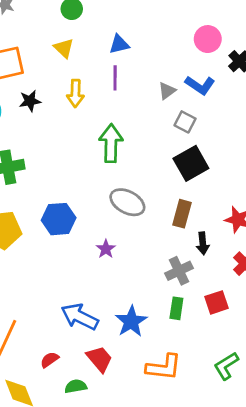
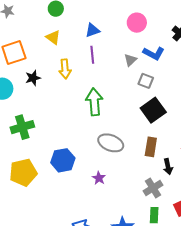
pink circle: (208, 39) -> (137, 23), moved

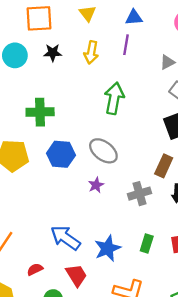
green cross: (22, 127) -> (40, 112), moved
gray ellipse: (111, 143) -> (103, 151), moved
gray cross: (153, 188) -> (139, 194), moved

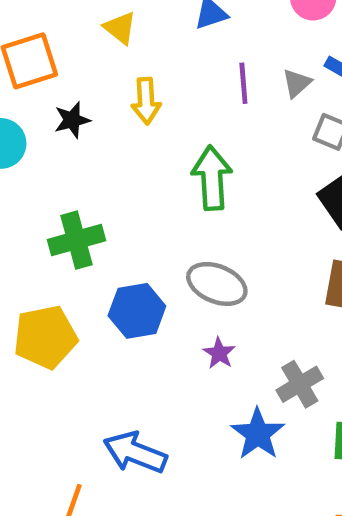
purple line: (126, 45) -> (243, 83), moved
gray cross: (139, 194) -> (300, 384), moved
blue arrow: (65, 238) -> (135, 453), moved
blue star: (108, 248) -> (258, 434), moved

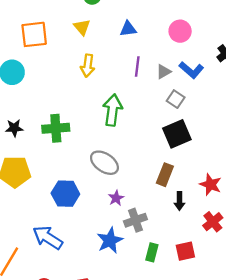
black star: (72, 120) -> (14, 128), moved
green cross: (76, 240) -> (56, 128), moved
blue hexagon: (137, 311) -> (65, 194), moved
purple star: (219, 353) -> (116, 198), moved

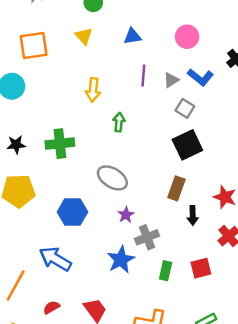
yellow arrow: (88, 66) -> (93, 90), moved
green arrow: (112, 110) -> (119, 122), size x0.6

